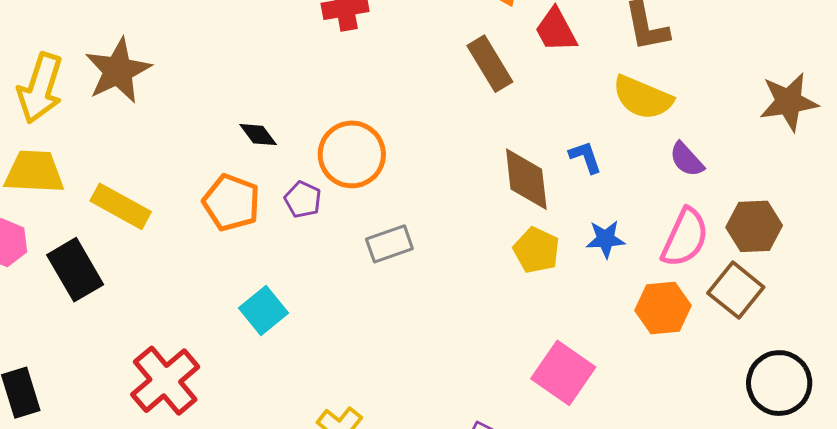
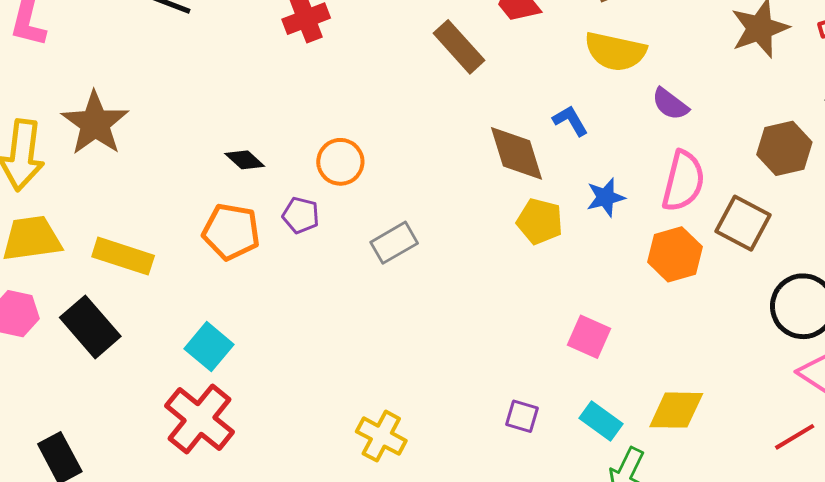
orange circle: (352, 154) -> (340, 162), size x0.7
brown hexagon: (754, 226) -> (784, 148), moved
cyan square: (263, 311) -> (209, 347), moved
pink square: (563, 373) -> (589, 337), size x0.7

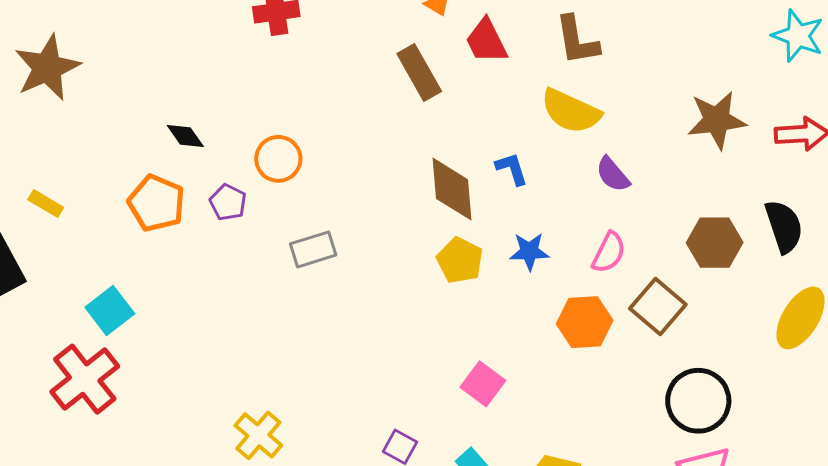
pink semicircle: (683, 181) -> (609, 252), size x0.7
yellow rectangle: (123, 256) -> (46, 203), size x0.6

